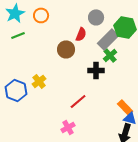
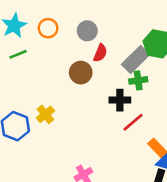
gray circle: (96, 17) -> (87, 31), moved
green cross: (110, 55) -> (138, 80), turned 32
red line: (78, 101) -> (133, 122), moved

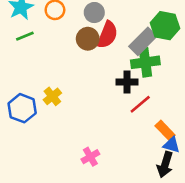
red semicircle: (100, 53) -> (107, 35), size x1.5
brown circle: (81, 73) -> (88, 39), moved
green cross: (138, 80) -> (145, 62), size x1.5

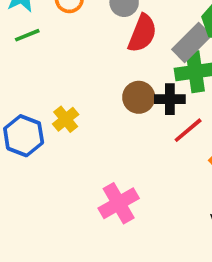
brown circle: (88, 39) -> (139, 97), moved
pink cross: (90, 157) -> (119, 203), size x1.5

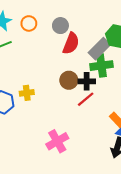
yellow cross: (66, 119) -> (27, 93), turned 32
red line: (188, 130) -> (86, 99), moved

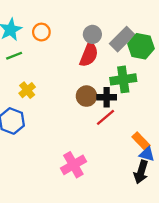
gray circle: (60, 26) -> (92, 34), moved
gray rectangle: (99, 49) -> (122, 39), moved
yellow cross: (27, 93) -> (27, 90), moved, turned -32

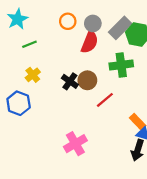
orange circle: (41, 32) -> (68, 21), moved
green line: (14, 56) -> (29, 44), moved
black cross: (107, 97) -> (70, 81), moved, turned 35

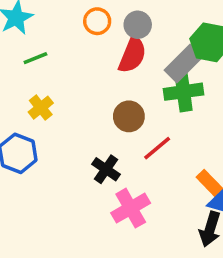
gray rectangle: (120, 28) -> (184, 64), moved
black cross: (70, 81) -> (106, 169), moved
pink cross: (75, 144) -> (131, 208), moved

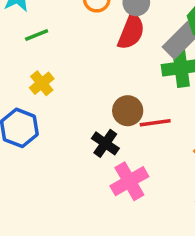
brown circle: (129, 116) -> (128, 111), moved
red line: (157, 148) -> (155, 123), turned 32

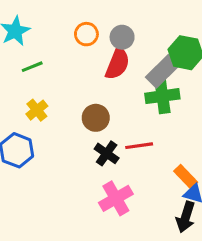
brown circle: (128, 111) -> (96, 118), moved
black cross: (105, 143) -> (107, 153), moved

